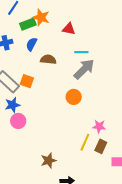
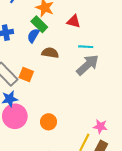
green rectangle: (28, 24) -> (39, 24), moved, turned 63
orange circle: (74, 97) -> (48, 122), moved
pink circle: (18, 121) -> (15, 116), size x1.5

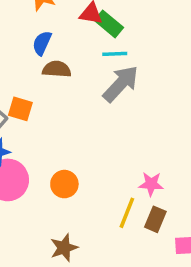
green rectangle: (39, 24) -> (109, 24), moved
blue semicircle: (33, 36) -> (42, 43), moved

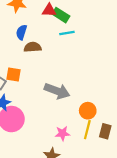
gray arrow: (121, 84) -> (57, 91), moved, turned 75
orange circle: (64, 184) -> (88, 111), moved
pink star: (151, 184) -> (62, 133), moved

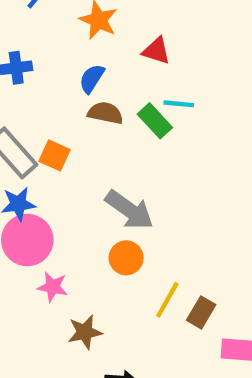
green rectangle: (61, 15) -> (155, 121), moved
orange circle: (88, 111) -> (126, 258), moved
pink star: (62, 133) -> (53, 287), moved

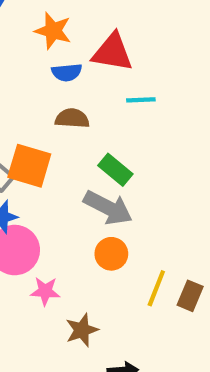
red triangle: (156, 51) -> (112, 52), size x1.5
blue semicircle: (92, 79) -> (67, 72), moved, turned -120
green rectangle: (155, 121) -> (115, 170), moved
orange square: (54, 155) -> (29, 166), size x1.5

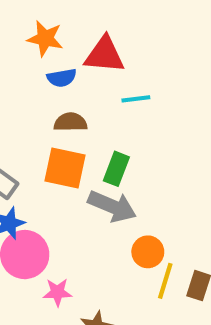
orange square: (29, 166) -> (65, 168), moved
green rectangle: (115, 170) -> (116, 169), turned 76
orange circle: (111, 254) -> (148, 252), moved

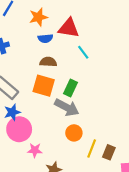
orange star: (45, 38) -> (38, 17), turned -30
cyan line: (136, 99) -> (83, 52), turned 56
orange circle: (148, 252) -> (74, 133), moved

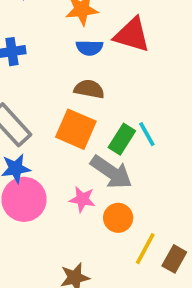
cyan line: (83, 52) -> (147, 134), moved
pink star: (35, 150) -> (82, 199), moved

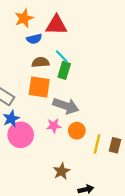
cyan line: (147, 134) -> (62, 56), moved
green rectangle: (122, 139) -> (64, 70), moved

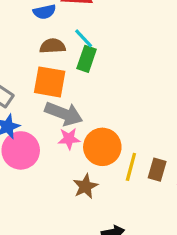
gray arrow: (66, 106) -> (64, 114), moved
orange circle: (77, 131) -> (102, 147), size x1.5
brown star: (62, 171) -> (85, 186), moved

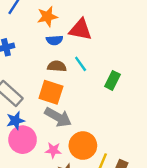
green rectangle: (87, 59) -> (112, 80), moved
pink star: (69, 139) -> (53, 150), moved

